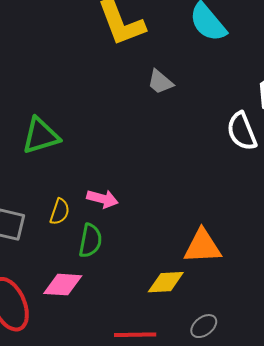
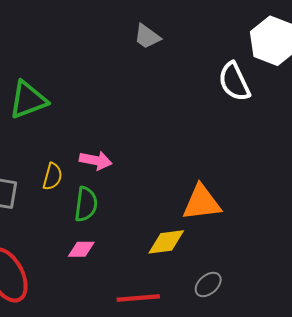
pink diamond: (63, 285) -> (81, 249), moved, size x0.7

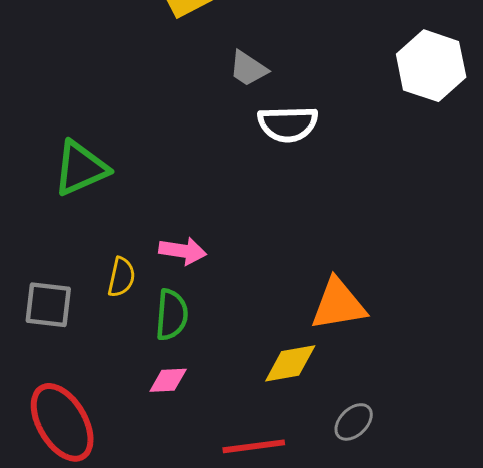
white semicircle: (234, 82) -> (288, 124), moved, turned -63

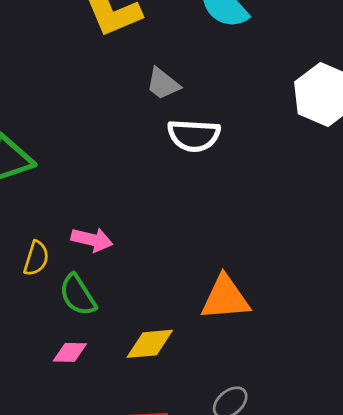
green semicircle: (172, 315) -> (78, 295), turned 138
yellow diamond: (290, 363) -> (150, 344), moved

